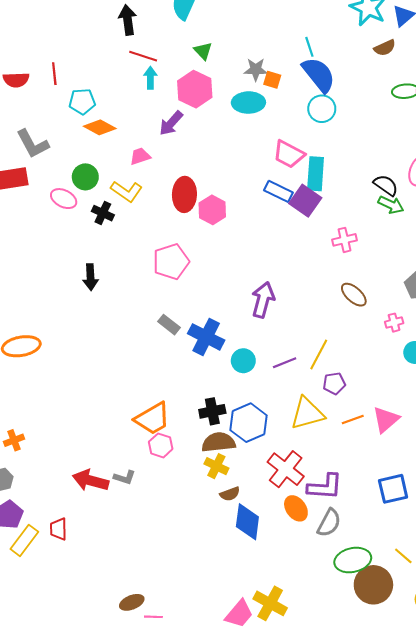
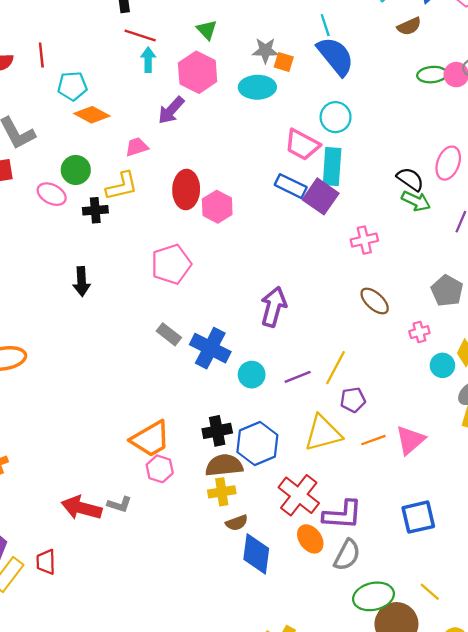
cyan circle: (322, 109) -> (336, 117), moved
yellow L-shape: (127, 191) -> (122, 186), turned -48
black cross: (103, 213) -> (95, 210), turned -30
yellow cross: (216, 466) -> (222, 492), turned -35

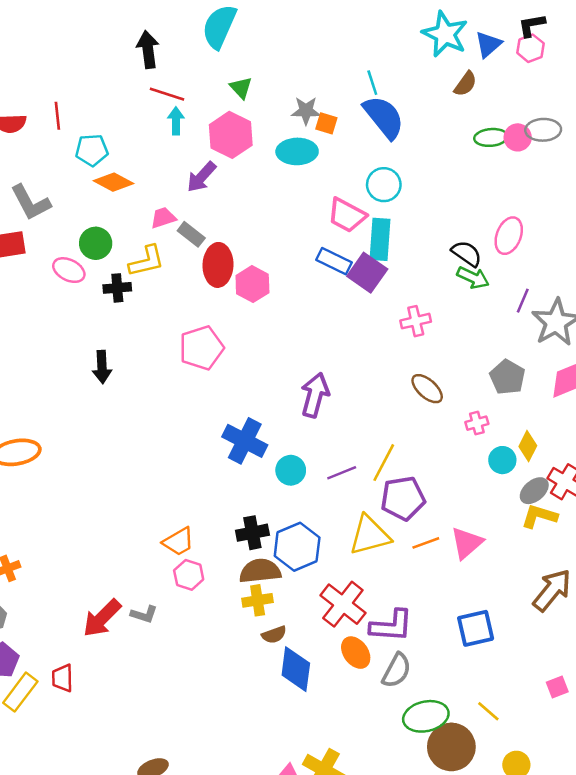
brown semicircle: (409, 26) -> (465, 84), turned -30
gray rectangle: (169, 334) -> (191, 234), moved
purple pentagon: (353, 400) -> (403, 498), size x1.6
orange trapezoid: (150, 439) -> (178, 542), size x0.7
red arrow: (82, 508) -> (102, 618), turned -60

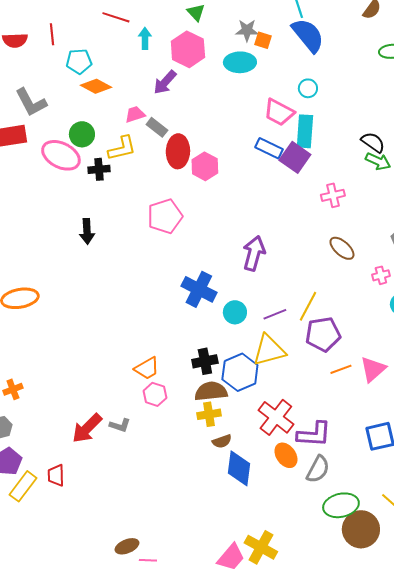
red line: (167, 94) -> (116, 17), moved
cyan circle: (384, 185) -> (308, 88), size x0.7
pink ellipse: (69, 270) -> (61, 155), size x1.5
yellow triangle: (370, 535) -> (269, 350), moved

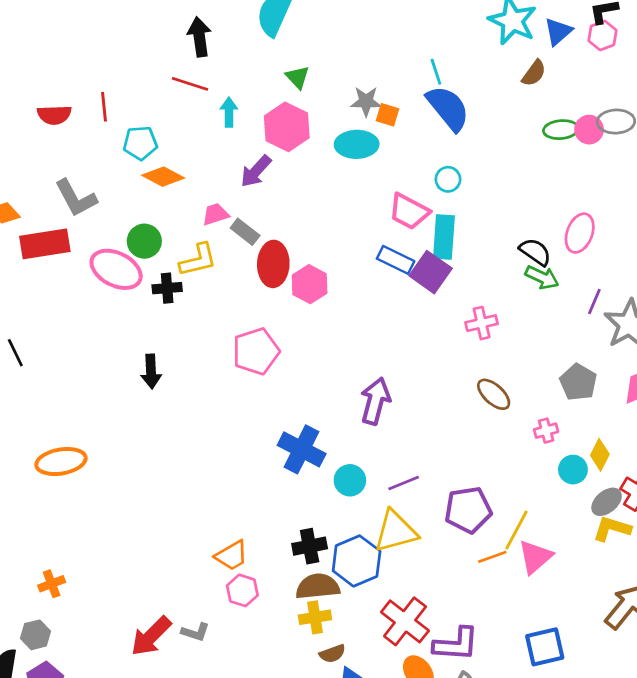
yellow line: (308, 306) -> (517, 530), moved

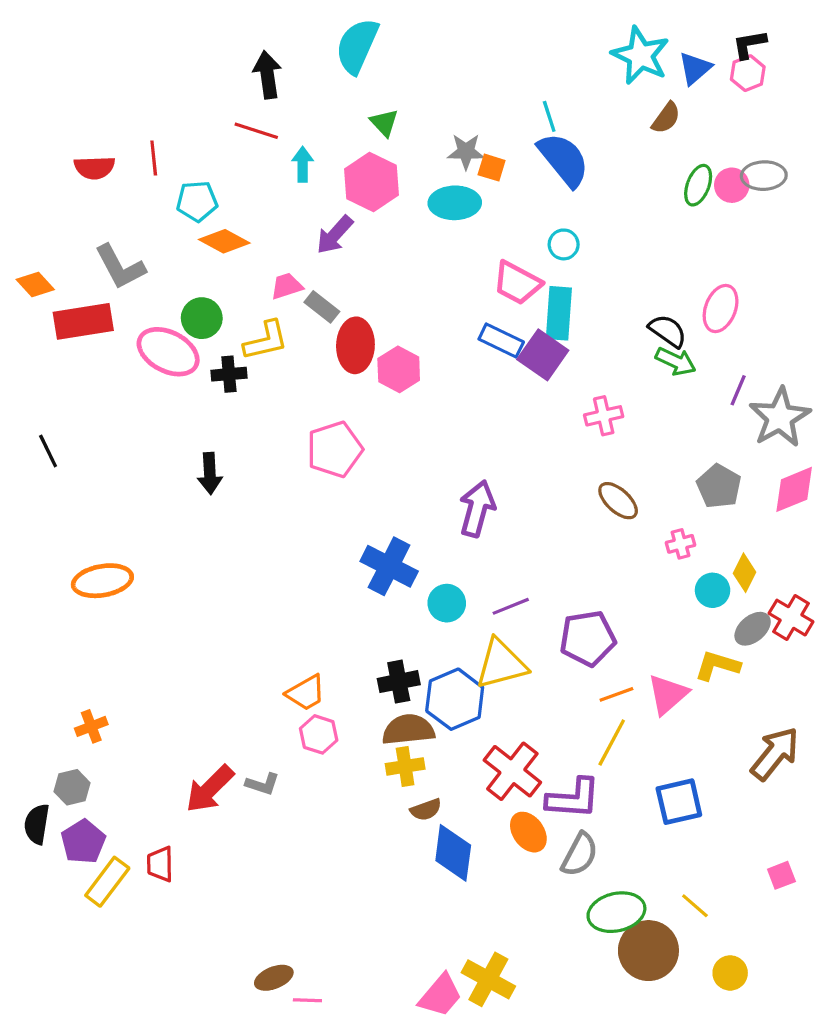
green ellipse: (561, 130) -> (698, 185), turned -64
yellow L-shape: (612, 529) -> (717, 666), moved
yellow line: (517, 530) -> (612, 742), moved

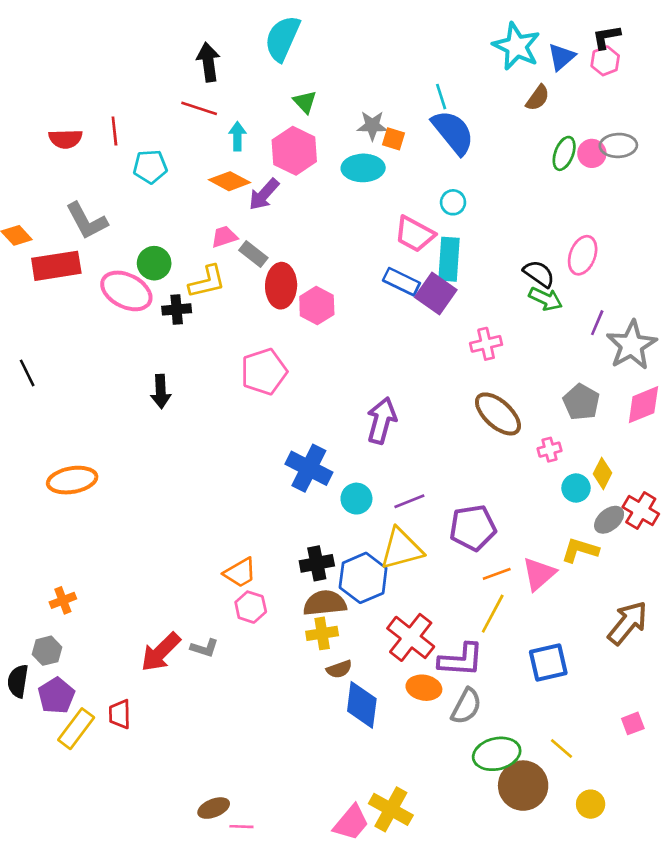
orange diamond: (224, 241) -> (230, 181), moved
brown ellipse: (618, 501) -> (498, 414), size x1.4
orange ellipse: (528, 832) -> (424, 688), turned -44

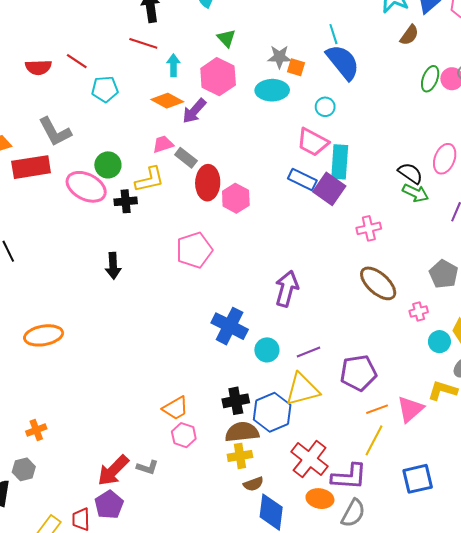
red line: (114, 131) -> (77, 61), turned -50
cyan circle: (453, 202) -> (325, 107), moved
purple pentagon: (56, 696) -> (109, 505), moved

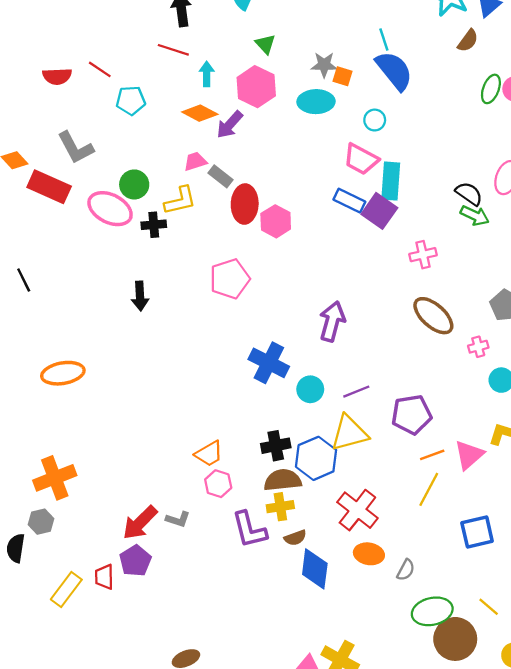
red rectangle: (31, 167) -> (49, 187), turned 33
orange cross: (36, 430) -> (55, 478), size x1.8
purple L-shape: (349, 477) -> (249, 530), moved, turned 72
gray semicircle: (353, 513) -> (406, 570), size x0.7

